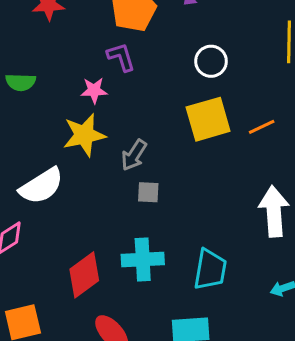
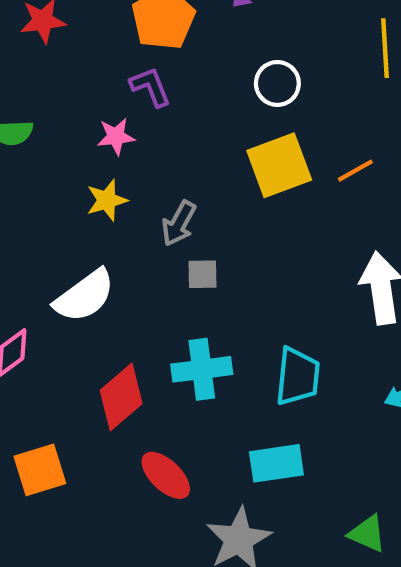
yellow star: (84, 135) -> (107, 200), size x0.7
white semicircle: (41, 186) -> (84, 296), moved

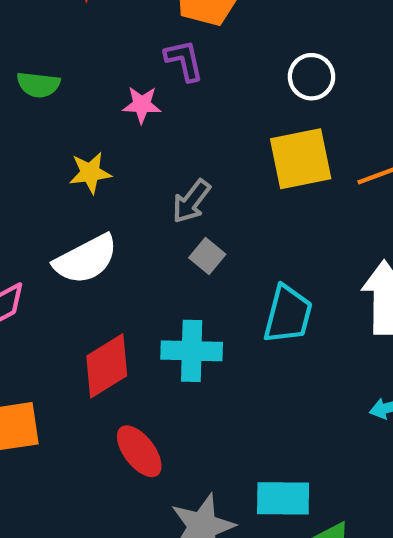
yellow star: (107, 200) -> (90, 173), moved
gray square: (203, 274) -> (207, 256), turned 32
cyan trapezoid: (298, 376) -> (288, 314), moved
cyan rectangle: (276, 463) -> (283, 498), moved

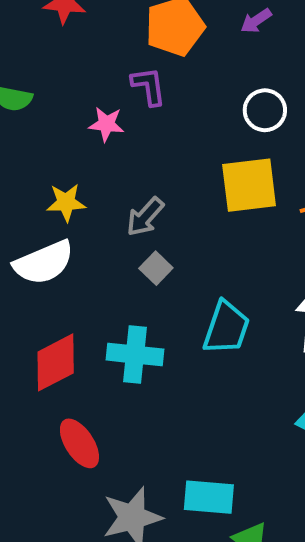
yellow star: (90, 173) -> (66, 202), moved

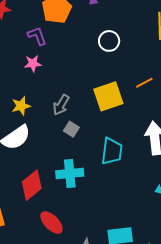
purple L-shape: (149, 86) -> (37, 36), moved
yellow square: (249, 185) -> (108, 96), moved

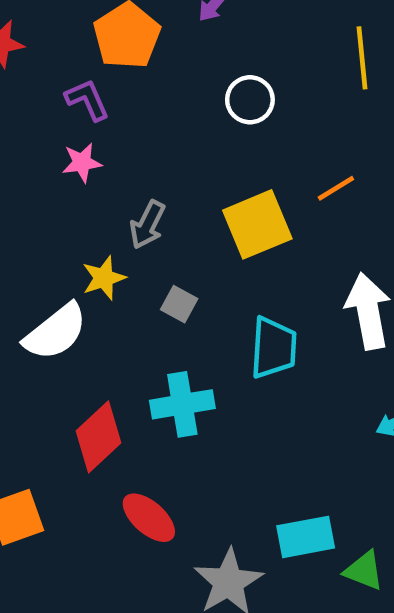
gray arrow: (61, 105) -> (147, 225), moved
yellow star: (21, 106) -> (104, 278), moved

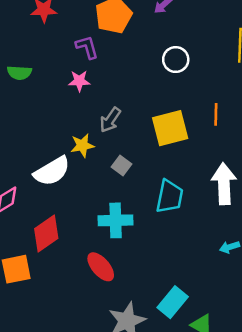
orange line: (336, 188) -> (216, 114), turned -65
red diamond: (99, 437) -> (46, 234), moved
red ellipse: (149, 518) -> (101, 267), moved
cyan rectangle: (306, 537) -> (173, 302), turned -48

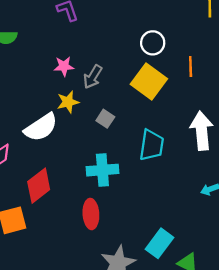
white circle: (176, 60) -> (153, 43), moved
pink star: (79, 81) -> (64, 66), moved
yellow square: (170, 128) -> (149, 82), turned -36
red ellipse: (101, 267) -> (91, 214), turned 40

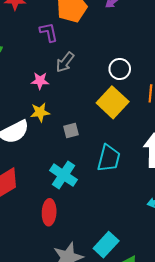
gray arrow: (93, 77) -> (65, 62), moved
gray square: (105, 119) -> (71, 131), turned 35
cyan cross: (102, 170) -> (63, 175), turned 32

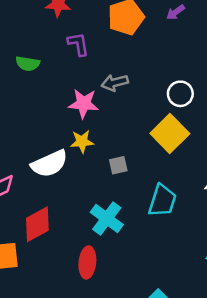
purple L-shape: (49, 32) -> (78, 44), moved
gray arrow: (65, 62) -> (115, 83), turned 35
pink star: (40, 81) -> (84, 104), size x1.4

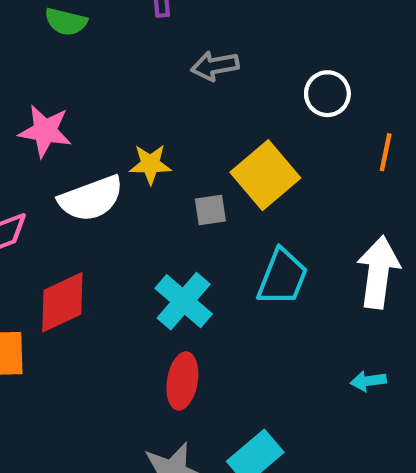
pink star: (84, 104) -> (45, 131), moved
yellow square: (170, 134) -> (265, 175), moved
red ellipse: (87, 262) -> (182, 381), moved

